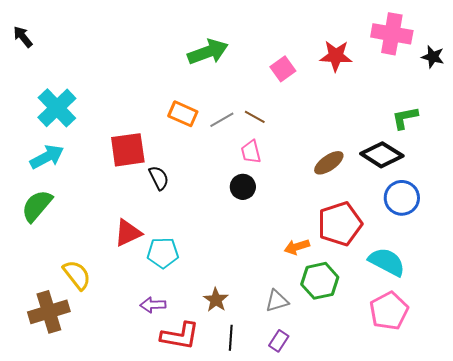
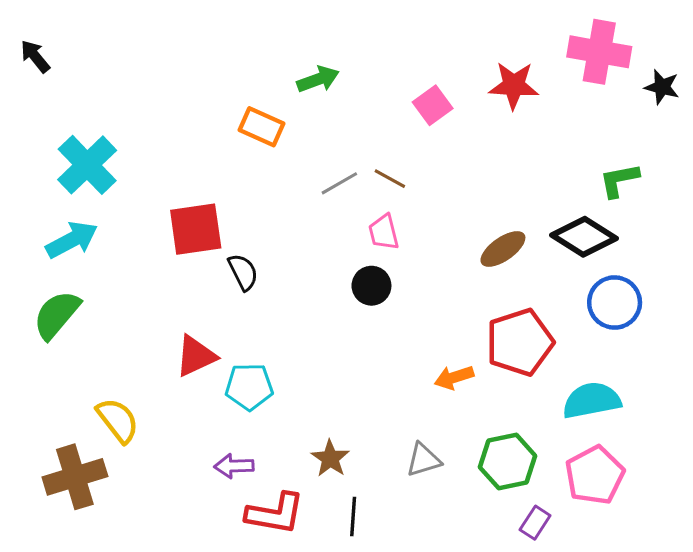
green arrow: (208, 52) -> (318, 79), size x0.7
orange rectangle: (183, 114) -> (261, 127), moved
cyan semicircle: (387, 262) -> (592, 400), turned -39
green hexagon: (320, 281) -> (508, 461), moved
purple rectangle: (279, 341) -> (535, 523), moved

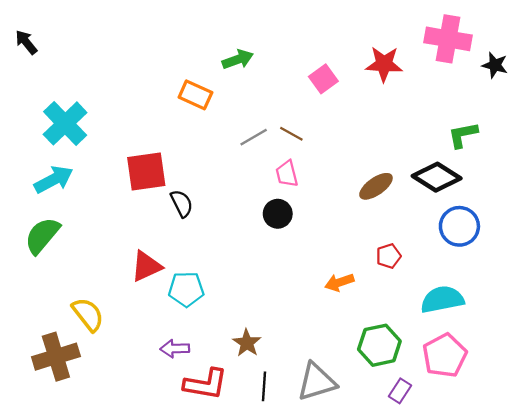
red pentagon: (520, 342) -> (389, 256), size x0.5
gray triangle: (423, 460) -> (317, 382), moved, size x1.5

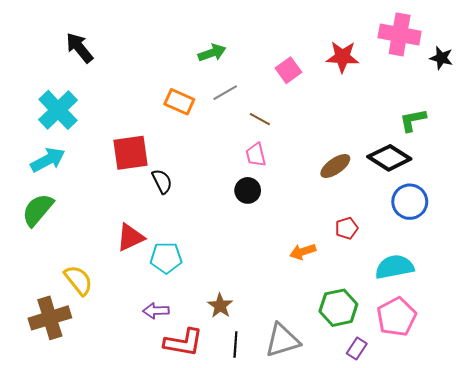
black arrow: (26, 42) -> (79, 48), moved, size x1.4
orange rectangle: (195, 95) -> (179, 102), moved
gray line: (254, 137) -> (225, 93), moved

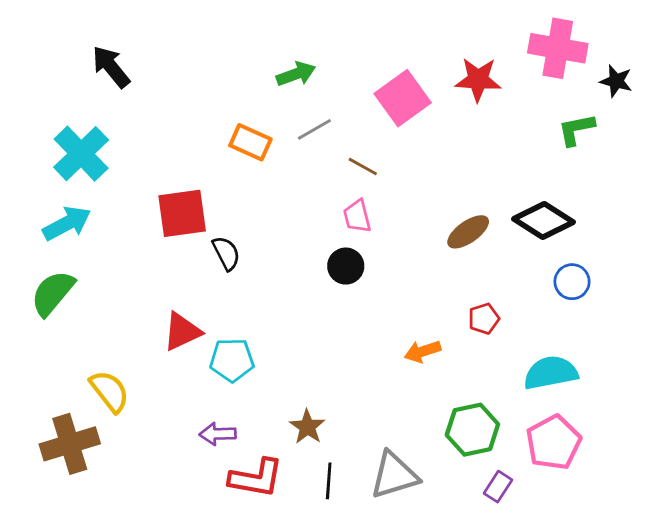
pink square: (288, 70) -> (403, 98), size x1.5
green L-shape: (413, 120) -> (576, 129), moved
blue circle: (410, 202) -> (572, 282), size x0.7

